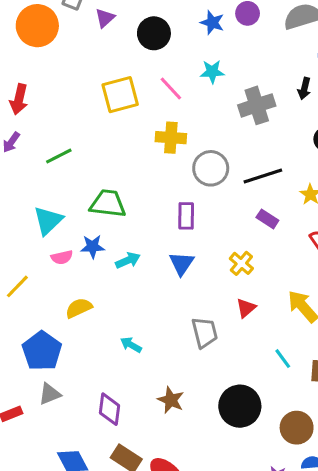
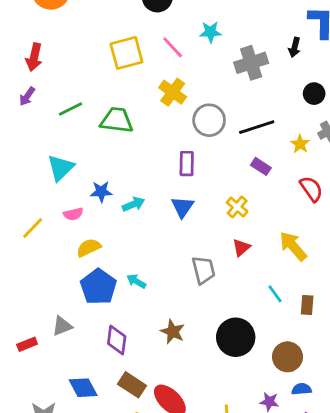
yellow cross: (171, 138) -> (173, 92), turned 32
green trapezoid: (108, 204) -> (117, 120), moved
pink semicircle: (62, 257) -> (73, 214), moved
blue pentagon: (42, 351) -> (98, 287), moved

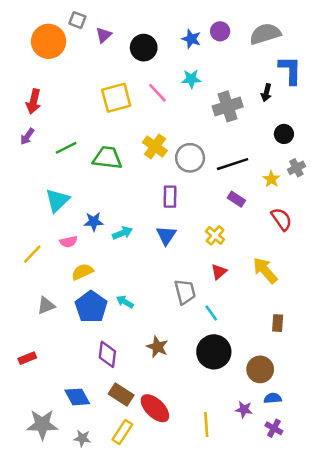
yellow cross: (173, 92) -> (155, 147), moved
cyan line: (275, 294) -> (211, 313), moved
gray triangle: (62, 326) -> (46, 306), moved

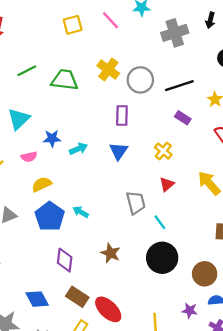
yellow square: (116, 98) -> (73, 25), size x0.7

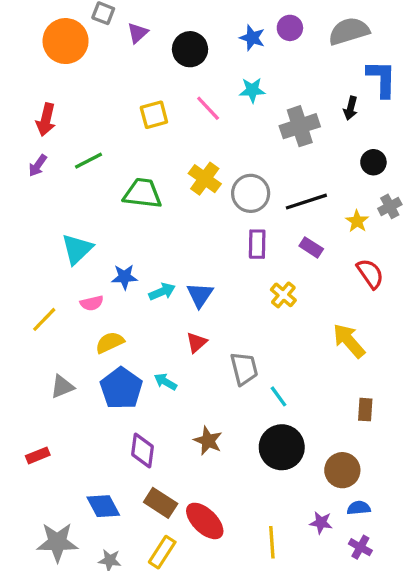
green line: (27, 71) -> (88, 161), moved
purple rectangle: (122, 115) -> (257, 244), moved
blue triangle: (119, 151) -> (200, 295), moved
red triangle: (167, 184) -> (197, 342), moved

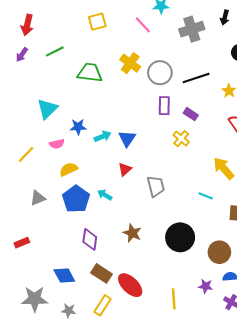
pink line: (208, 108) -> (143, 25), moved
purple rectangle: (311, 247) -> (191, 114), moved
cyan line: (278, 396) -> (206, 196), moved, turned -32

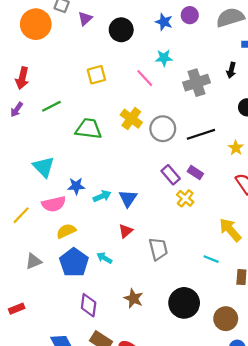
purple rectangle: (164, 106) -> (171, 175), moved, turned -42
cyan triangle: (47, 109) -> (44, 167), turned -30
pink semicircle: (57, 144) -> (54, 204), size x1.5

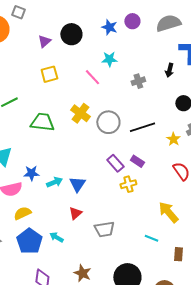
purple triangle: (85, 19) -> (44, 41), moved
gray cross: (196, 83) -> (138, 81), size x0.6
yellow cross: (185, 198) -> (128, 184), turned 35
gray trapezoid: (158, 249) -> (104, 229), turned 95

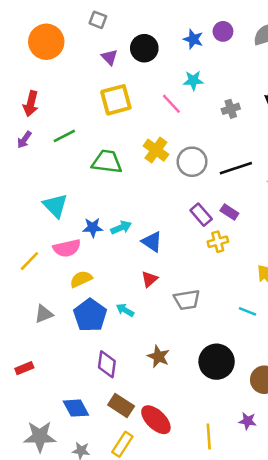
gray square: (18, 12) -> (98, 20), moved
purple triangle: (44, 41) -> (109, 57), turned -32
yellow square: (49, 74) -> (116, 100), size x1.4
cyan arrow: (54, 182) -> (121, 227), moved
blue triangle: (77, 184) -> (152, 242), turned -30

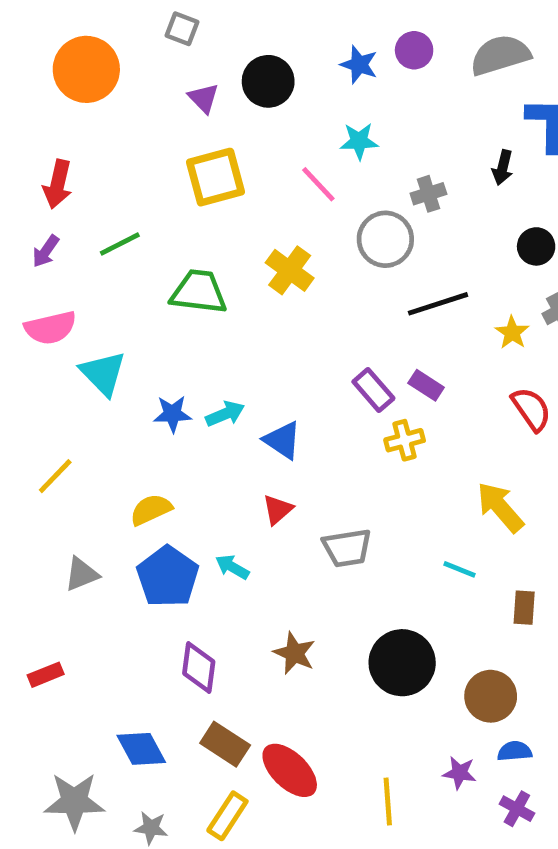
gray circle: (192, 162) -> (385, 239), moved
pink semicircle: (67, 248) -> (50, 328), moved

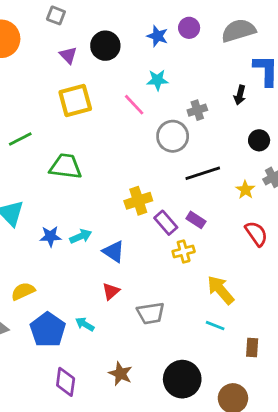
yellow cross: (290, 270) -> (138, 201), moved, turned 36
yellow arrow: (500, 507) -> (221, 290), moved
yellow semicircle: (151, 510) -> (23, 291), moved

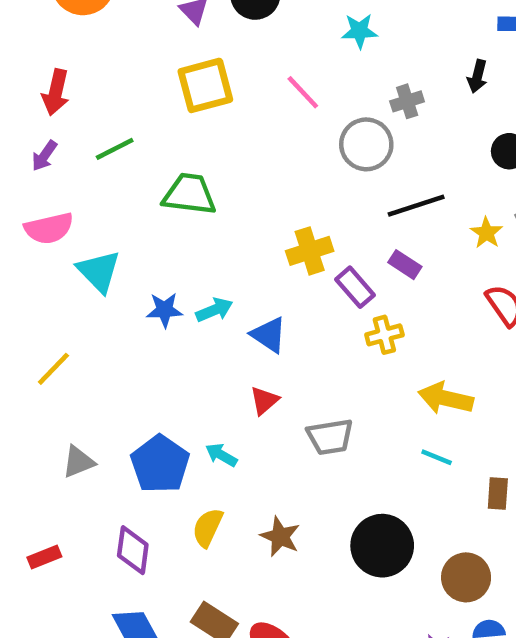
cyan star: (157, 80) -> (359, 31), moved
purple rectangle: (196, 220) -> (405, 265), moved
yellow arrow: (221, 290) -> (446, 398), turned -36
yellow semicircle: (23, 291) -> (208, 528), moved, turned -40
purple diamond: (66, 382) -> (133, 550), moved

